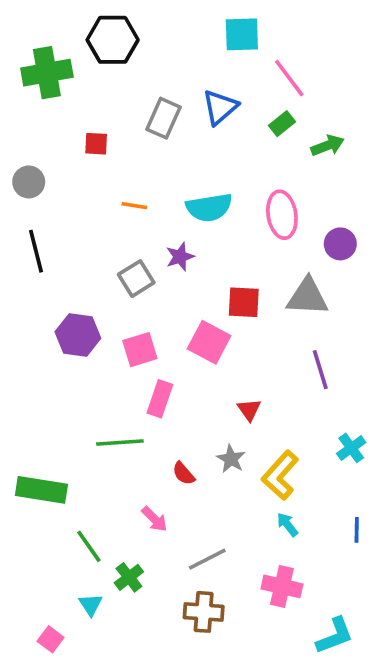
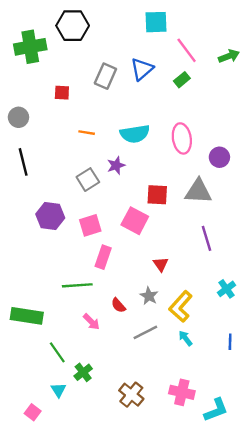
green arrow: (328, 146) -> (229, 56), moved
pink arrow: (154, 519) -> (91, 322), moved
gray line: (207, 559) -> (145, 332), moved
pink cross: (282, 586) -> (182, 392), moved
brown cross: (204, 612) -> (131, 395), turned 35

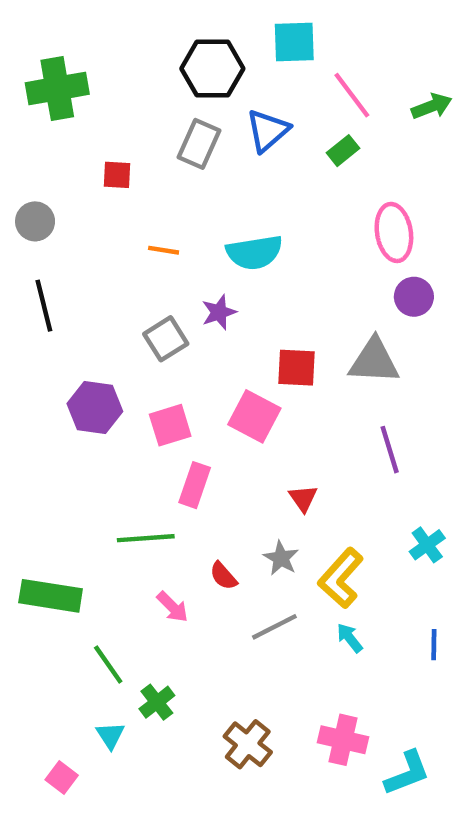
black hexagon: (73, 26) -> (212, 69), moved
pink ellipse: (182, 138) -> (394, 232), moved

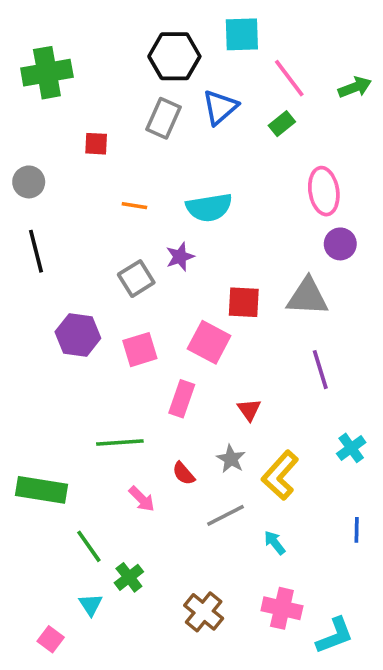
pink rectangle: (195, 485) -> (182, 399), moved
cyan arrow: (350, 638) -> (275, 543), moved

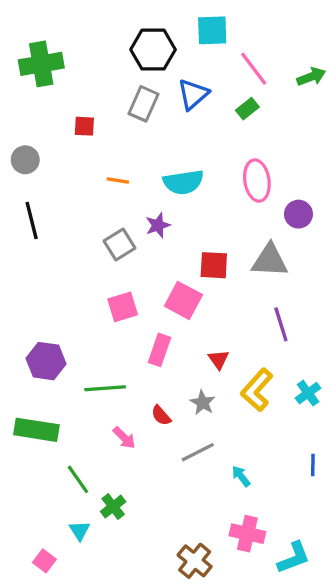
pink ellipse: (324, 191) -> (257, 181), moved
purple hexagon: (78, 335) -> (46, 361), moved
yellow L-shape: (280, 475) -> (257, 390), moved
brown cross: (204, 612) -> (195, 561), moved

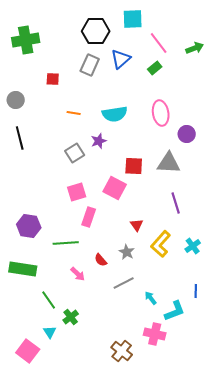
pink rectangle: (159, 350) -> (89, 217), moved
cyan L-shape: (294, 558) -> (175, 311), moved
pink square: (44, 561) -> (28, 351), size x1.6

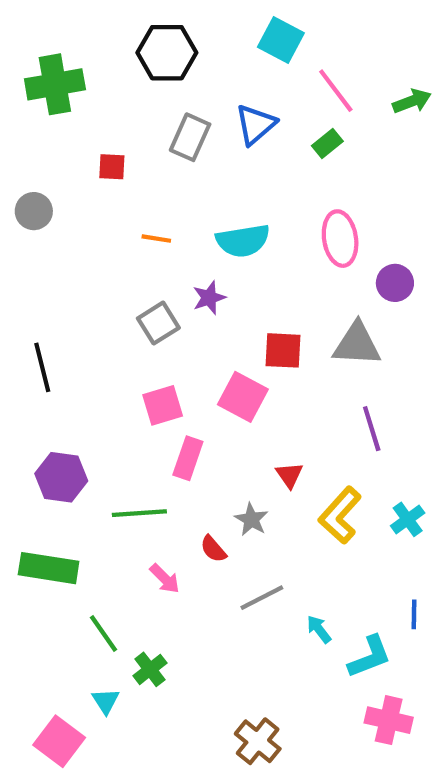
cyan square: (133, 19) -> (281, 40), turned 30
black hexagon: (96, 31) -> (167, 53), moved
black line: (20, 138) -> (42, 367), moved
gray star: (127, 252) -> (251, 519), moved
pink cross: (155, 334) -> (389, 720), moved

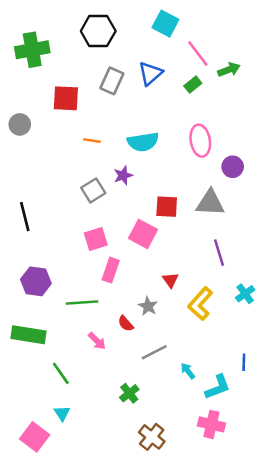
green arrow: (412, 101) -> (229, 70), moved
red square: (112, 167) -> (66, 98), size x1.6
cyan cross: (408, 519) -> (245, 294), moved
green cross: (150, 669) -> (129, 393), moved
pink cross: (389, 720) -> (211, 424), moved

